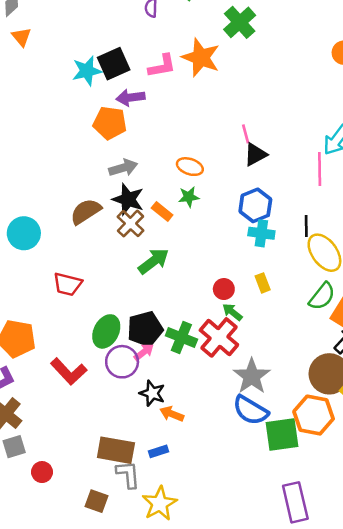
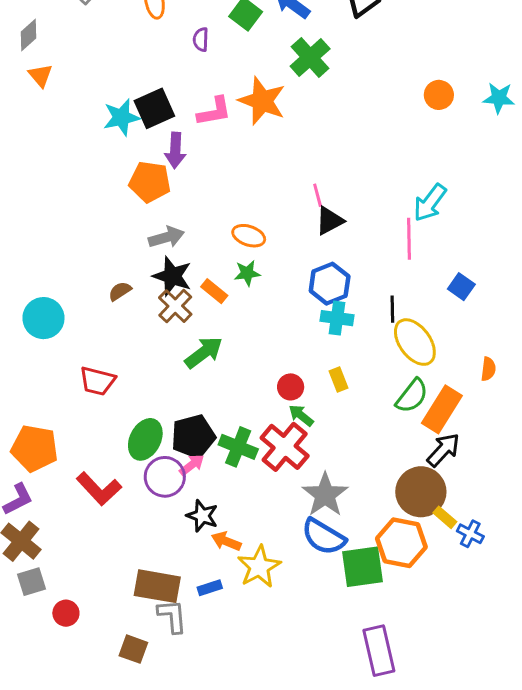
purple arrow: (131, 97) -> (175, 150), turned -80
brown semicircle: (86, 211) -> (120, 291), size x0.6
yellow star: (160, 504) -> (259, 567), moved

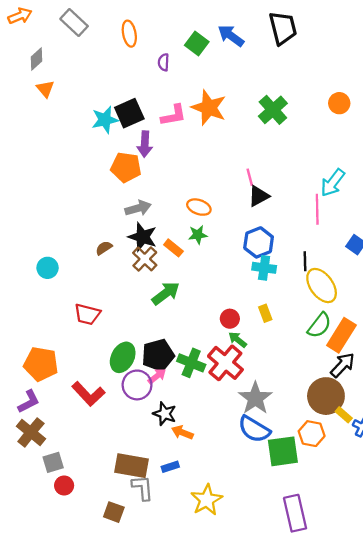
green cross: (310, 57) -> (273, 110), moved
cyan circle: (43, 318) -> (48, 268), size x0.7
orange hexagon: (401, 543) -> (312, 434), size x0.7
yellow star: (259, 567) -> (207, 500), moved
gray square: (31, 582) -> (53, 462), moved

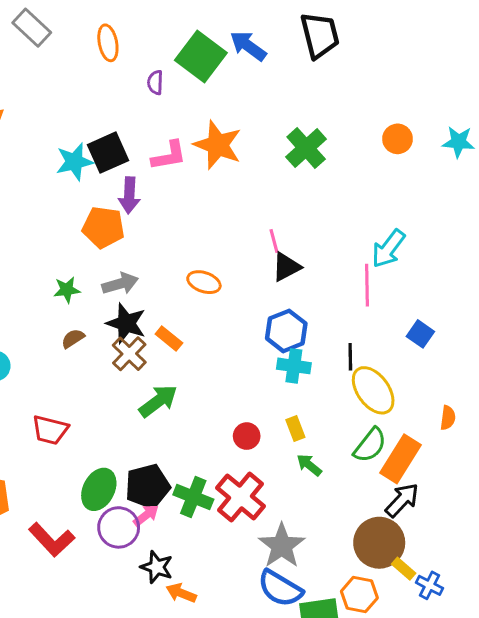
green square: (197, 44) -> (201, 57), size x1.5
green star: (198, 235) -> (67, 290), moved
green arrow: (238, 340) -> (309, 465), moved

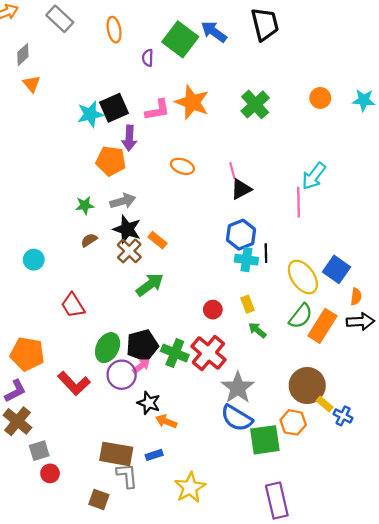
orange ellipse: (204, 282) -> (182, 166), moved
blue square: (420, 334) -> (337, 269), moved, size x1.4
black line: (350, 357) -> (266, 253), moved
red trapezoid: (50, 430) -> (73, 305), turned 44
black arrow: (402, 500) -> (360, 322), moved, turned 44

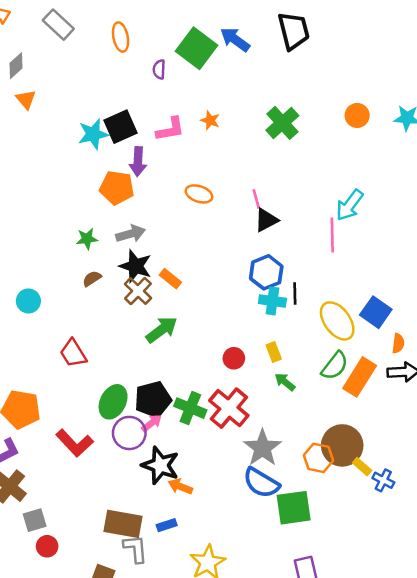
orange star: (192, 102) -> (210, 120), size x0.5
black star: (149, 403) -> (160, 465), size x1.4
orange hexagon: (293, 422) -> (319, 458), moved

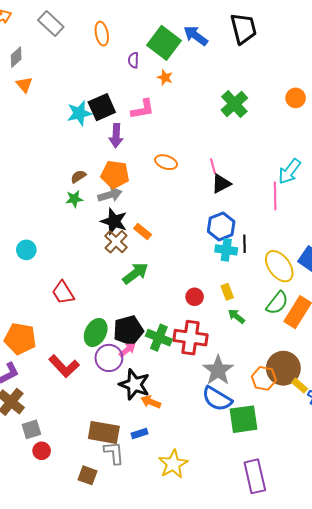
orange star: (210, 120) -> (165, 78), moved
orange pentagon: (117, 188) -> (115, 174), moved
brown semicircle: (92, 279) -> (78, 176), moved
red cross: (229, 408) -> (191, 338), turned -32

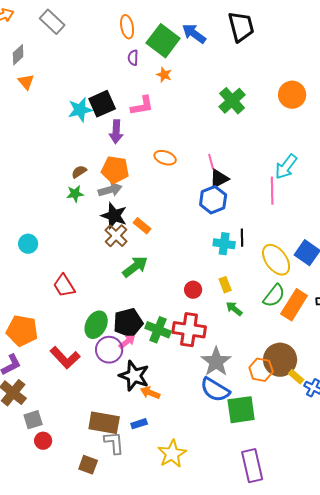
orange ellipse: (102, 34) -> (127, 27), moved
orange circle: (296, 98) -> (292, 95), size x1.4
blue hexagon: (221, 226) -> (213, 200), moved

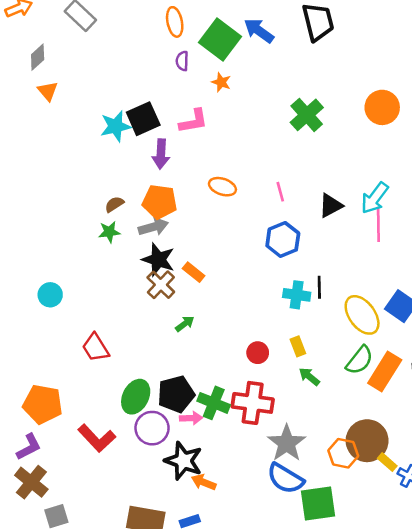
black triangle: (219, 179) -> (331, 206), moved
pink line: (272, 191) -> (378, 224), moved
green arrow: (135, 267) -> (185, 324), size x0.6
pink arrow: (127, 342) -> (191, 418), moved, turned 36

